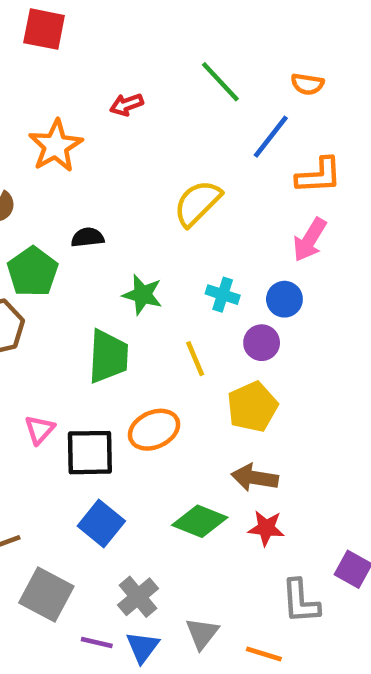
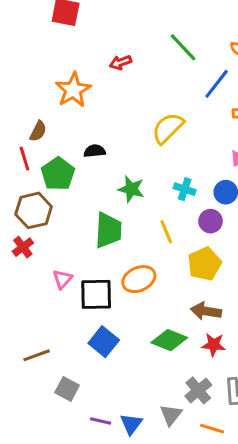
gray square: (46, 594) -> (67, 389), size x0.7
gray cross: (138, 597) -> (198, 390), moved

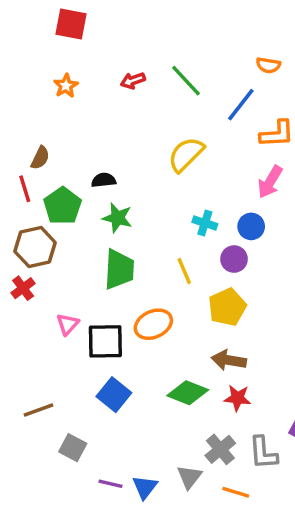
green line: (183, 47) -> (186, 81), moved
orange star: (73, 90) -> (66, 86), moved, size x0.6
green star: (131, 189) -> (117, 218), moved

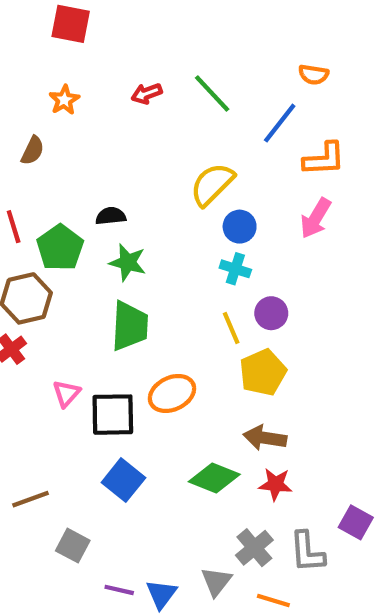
brown semicircle: (40, 158) -> (33, 151), moved
blue circle: (251, 226) -> (240, 227), moved
yellow line: (184, 271) -> (231, 328), moved

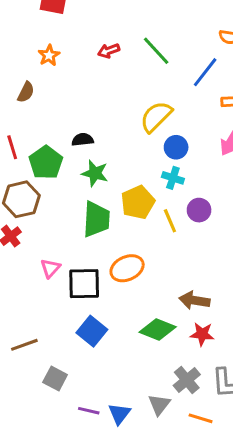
yellow pentagon: (263, 372) -> (138, 202), moved

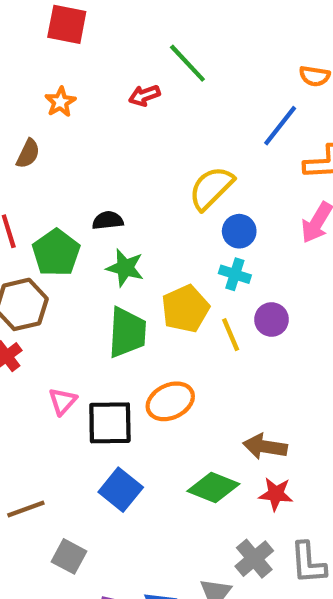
green line: (156, 51) -> (187, 63), moved

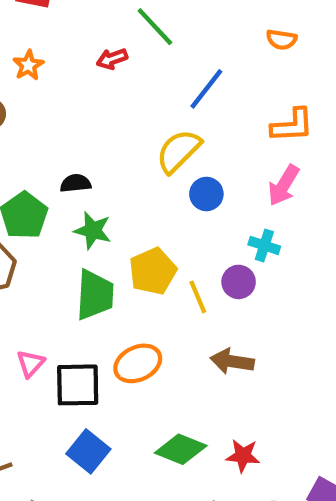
blue line: (280, 126) -> (206, 89), moved
cyan cross: (235, 274) -> (264, 245), moved
brown arrow: (265, 447) -> (232, 361), moved

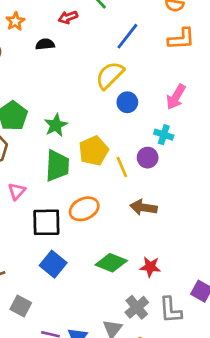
orange L-shape: (292, 125) -> (181, 39), moved
black semicircle: (76, 183) -> (45, 44), moved
green star: (93, 230) -> (56, 125), turned 30
pink triangle: (30, 363) -> (17, 191), moved

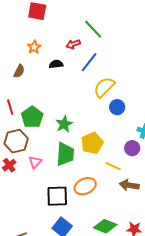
blue line: (127, 36) -> (89, 62), moved
yellow line: (122, 167) -> (113, 166), moved, turned -42
pink triangle: (17, 191) -> (35, 162), moved

